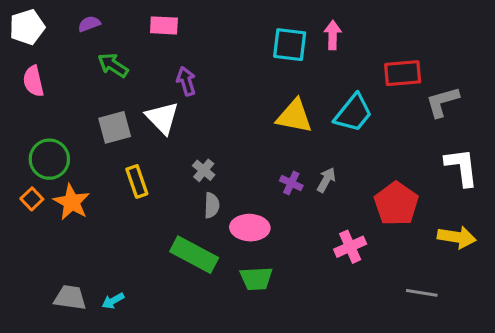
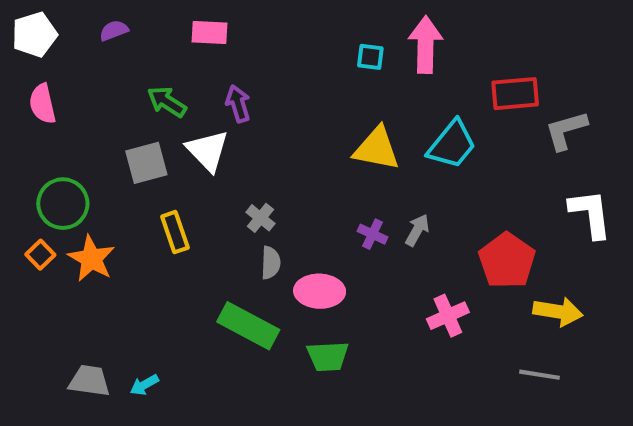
pink arrow: (333, 35) -> (425, 45), size x1.5
cyan square: (290, 45) -> (370, 57), size x0.6
green arrow: (113, 65) -> (167, 102), moved
yellow arrow: (457, 237) -> (558, 312), moved

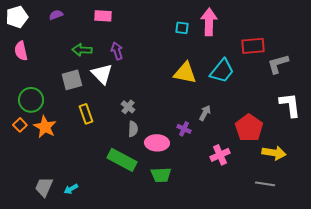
green arrow: (167, 102) -> (82, 50), turned -30
purple cross: (372, 234) -> (184, 129), moved
gray trapezoid: (89, 381) -> (44, 187), turned -75

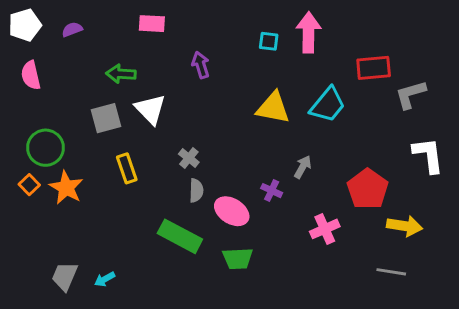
purple semicircle: (56, 15) -> (72, 29), moved
purple arrow: (117, 51) -> (201, 65), moved
pink ellipse: (157, 143) -> (232, 211), turned 30

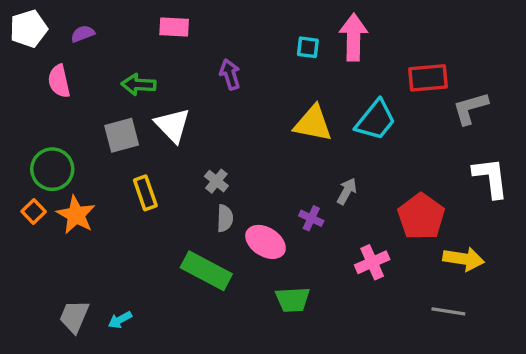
pink semicircle: (31, 75) -> (59, 81), moved
green trapezoid: (238, 259) -> (293, 300), moved

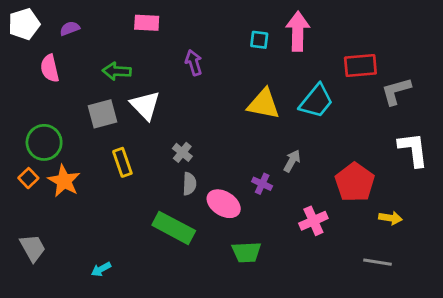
yellow arrow: (464, 259) -> (390, 218), size x0.7
gray trapezoid: (74, 316) -> (33, 248), moved, turned 128

